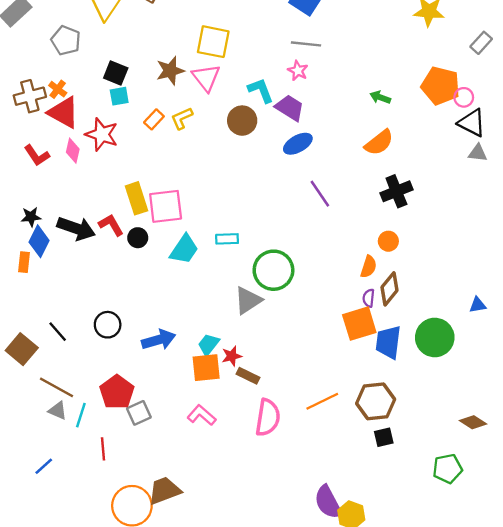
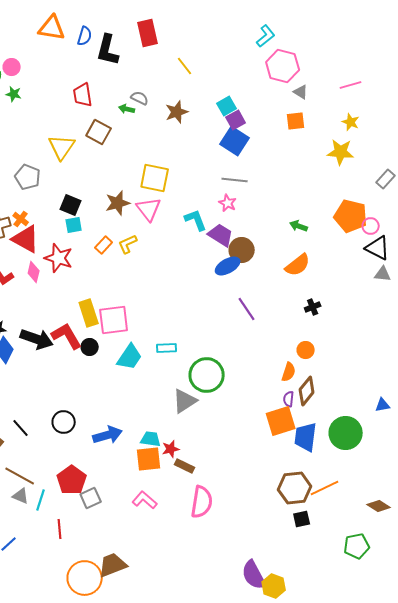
brown circle: (242, 121) -> (242, 250), moved
black cross: (396, 191) -> (313, 307), size x0.6
red L-shape: (111, 225) -> (67, 336), size x1.4
cyan trapezoid: (209, 344) -> (151, 439), turned 60
orange line: (322, 401) -> (325, 488), moved

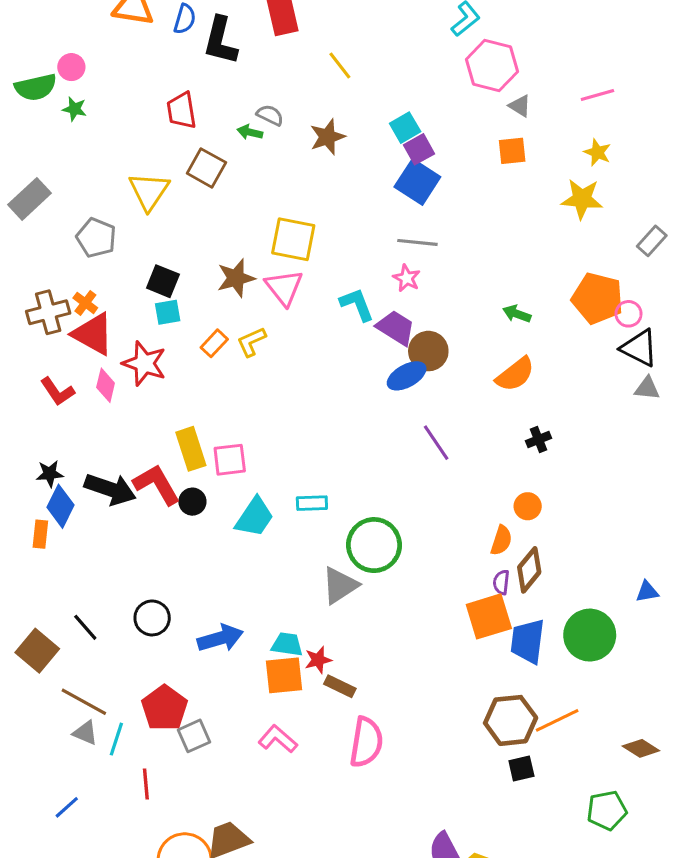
pink square: (114, 320) -> (230, 460), size x0.7

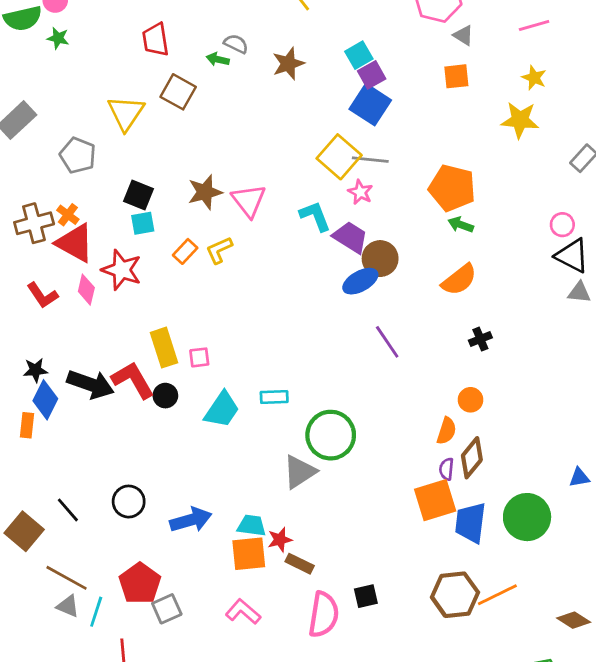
yellow square: (293, 239) -> (339, 157), moved, turned 30
orange pentagon: (597, 298) -> (452, 188), moved
pink square: (230, 460) -> (199, 357), size x0.7
black square: (521, 769) -> (366, 596), moved

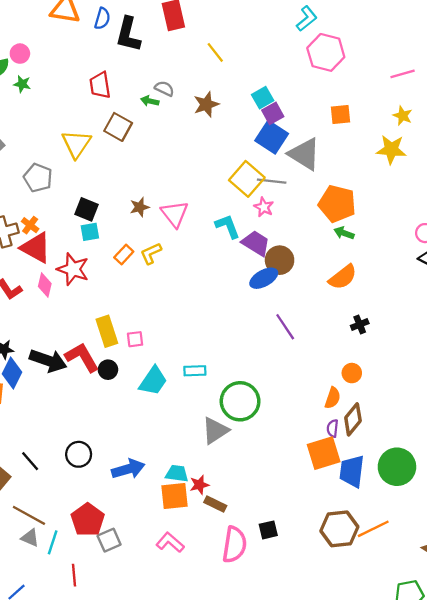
gray triangle: (463, 35) -> (304, 154), moved, size x2.0
brown star: (205, 192) -> (140, 207), size x0.7

